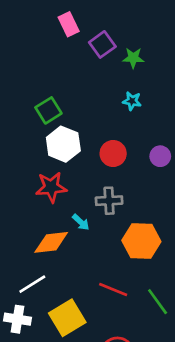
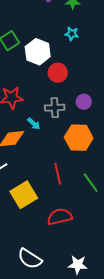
white hexagon: (63, 144) -> (38, 52), moved
purple circle: (160, 156) -> (84, 102), moved
red line: (113, 290) -> (58, 174), turned 55

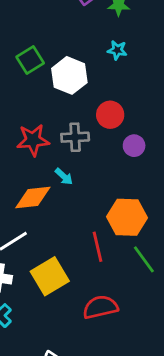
red circle: (58, 73) -> (110, 115), moved
gray cross: (55, 108) -> (75, 137), moved
orange hexagon: (79, 138) -> (127, 217), moved

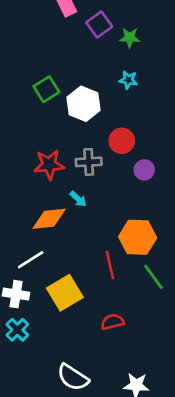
red semicircle: (100, 307) -> (113, 322), size x0.7

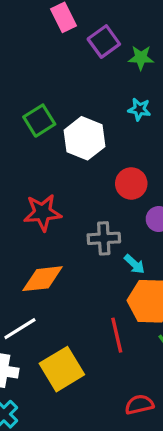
gray cross: (89, 162) -> (104, 238), moved
cyan arrow: (78, 199) -> (134, 264), moved
red semicircle: (113, 322) -> (139, 405), moved

